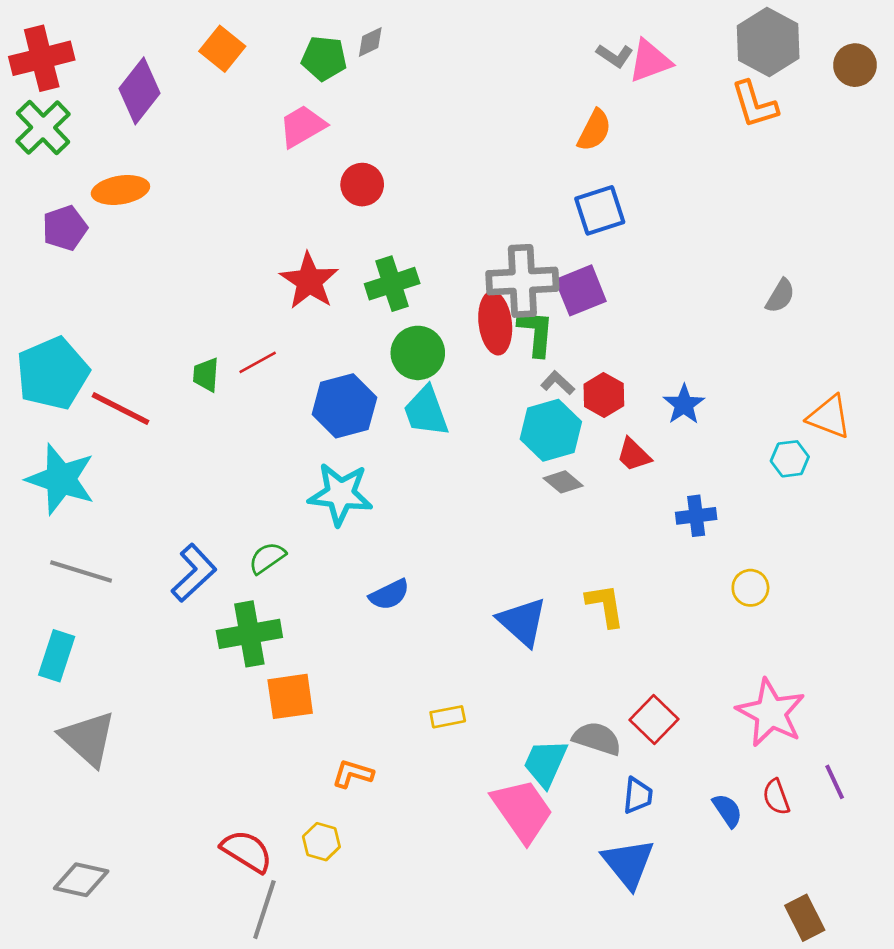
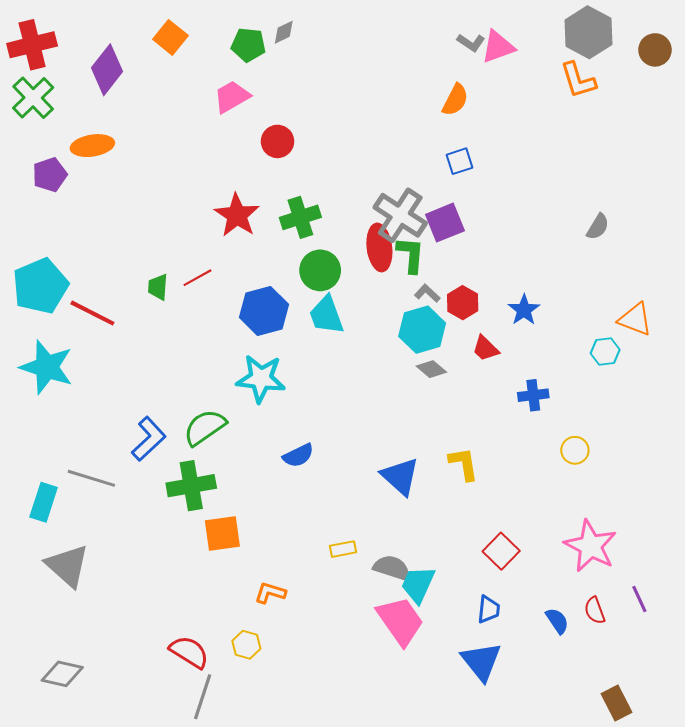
blue square: (600, 210) -> (459, 161), size x0.7
gray cross: (522, 281) -> (400, 215), turned 36
green semicircle: (267, 558) -> (205, 427), size x1.5
gray line: (81, 572) -> (91, 478), moved
gray semicircle: (597, 739) -> (392, 568), moved

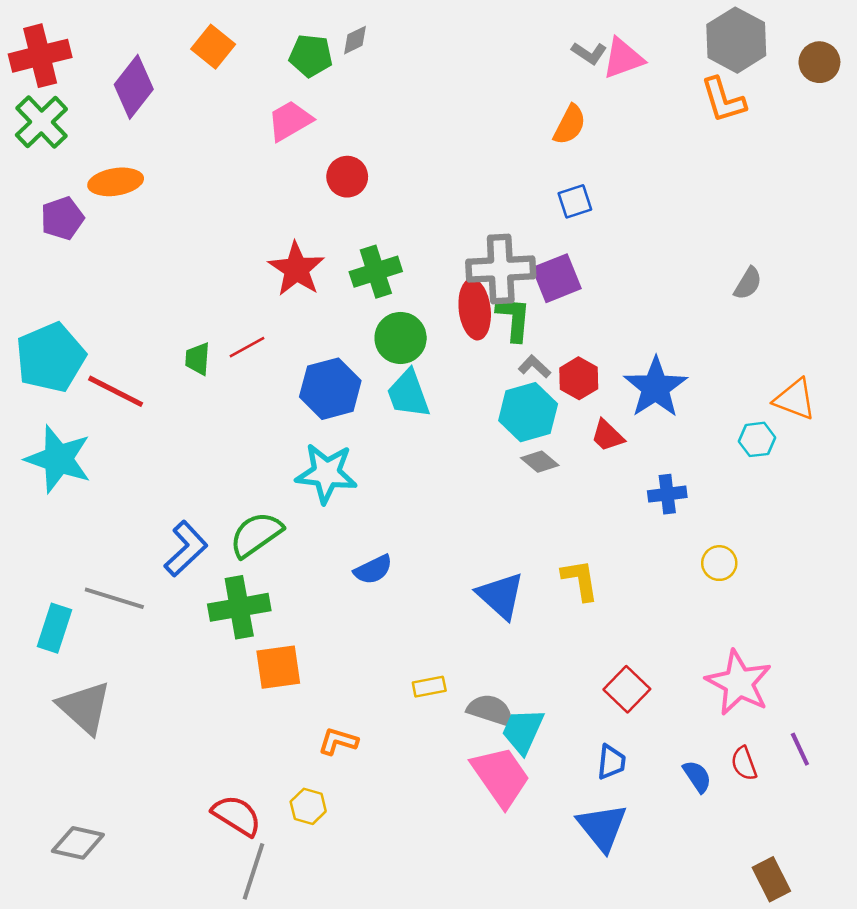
gray cross: (400, 215) -> (501, 269), turned -36
blue star: (524, 310) -> (656, 387), size x1.6

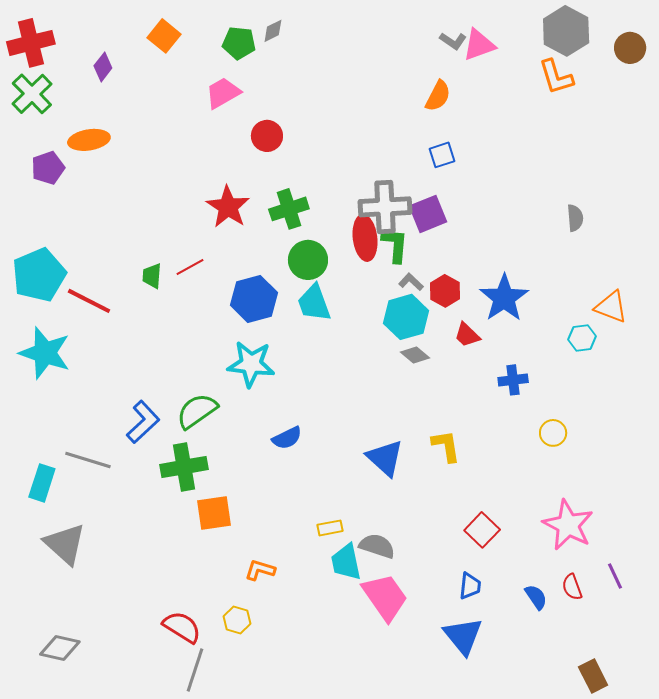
purple diamond: (134, 87) -> (103, 67), size x0.6
gray semicircle: (748, 283) -> (575, 218), turned -36
cyan trapezoid: (523, 731) -> (346, 562), moved, turned -36

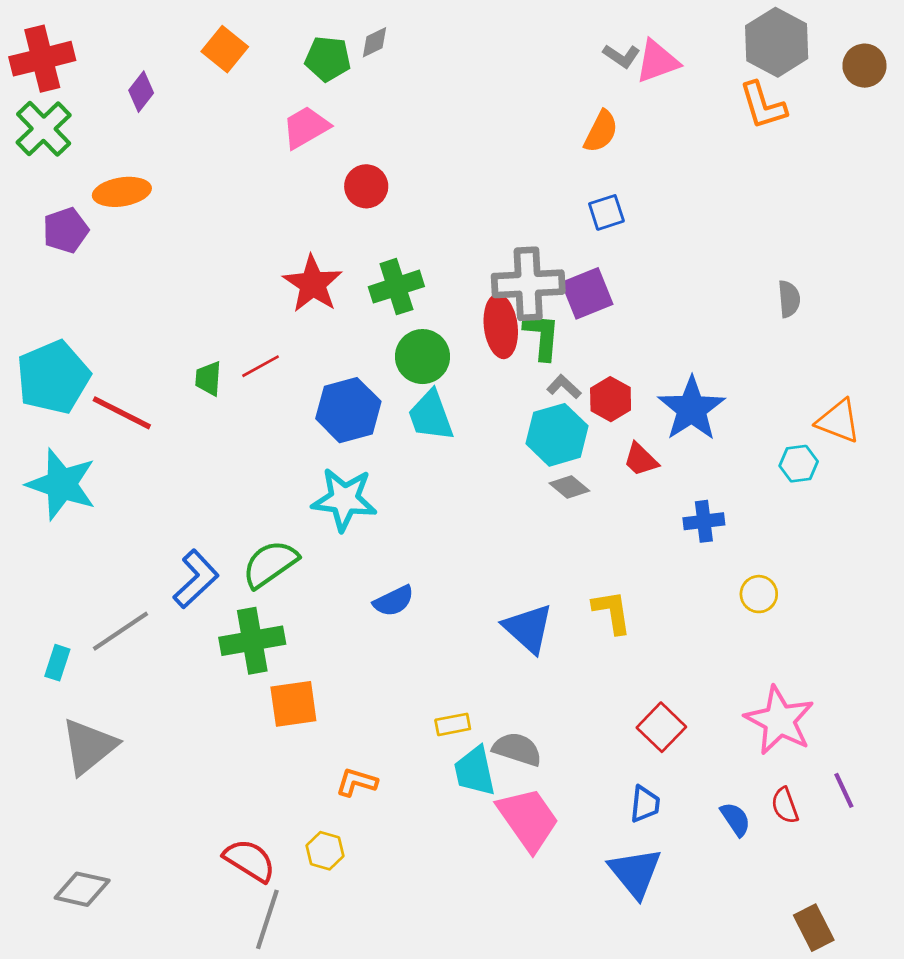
gray line: (88, 460) -> (120, 631), turned -51
cyan rectangle: (42, 483) -> (57, 663), size x0.7
gray triangle: (65, 544) -> (89, 746), turned 39

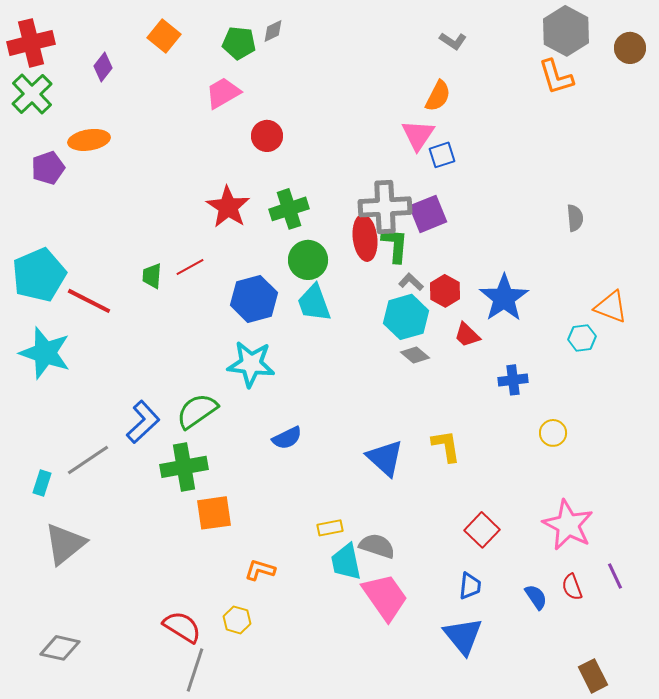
pink triangle: (657, 61) -> (418, 135), moved, turned -36

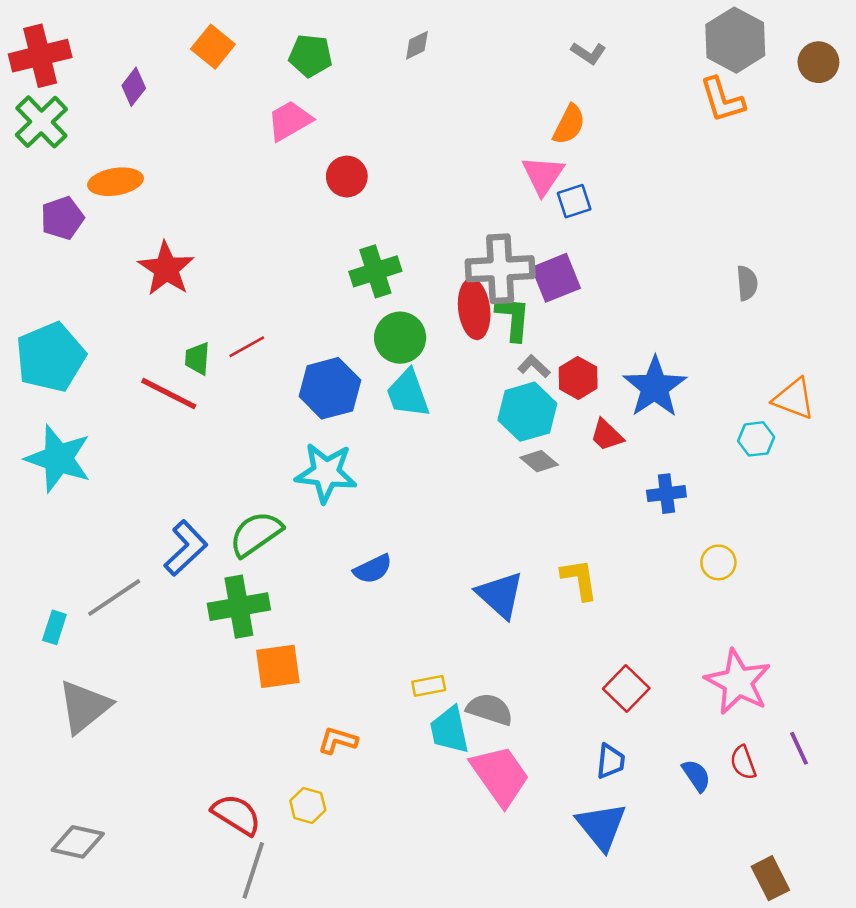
gray diamond: (273, 31) -> (417, 45), moved
red star: (228, 207) -> (166, 269), moved
red line: (89, 301) -> (169, 394), moved

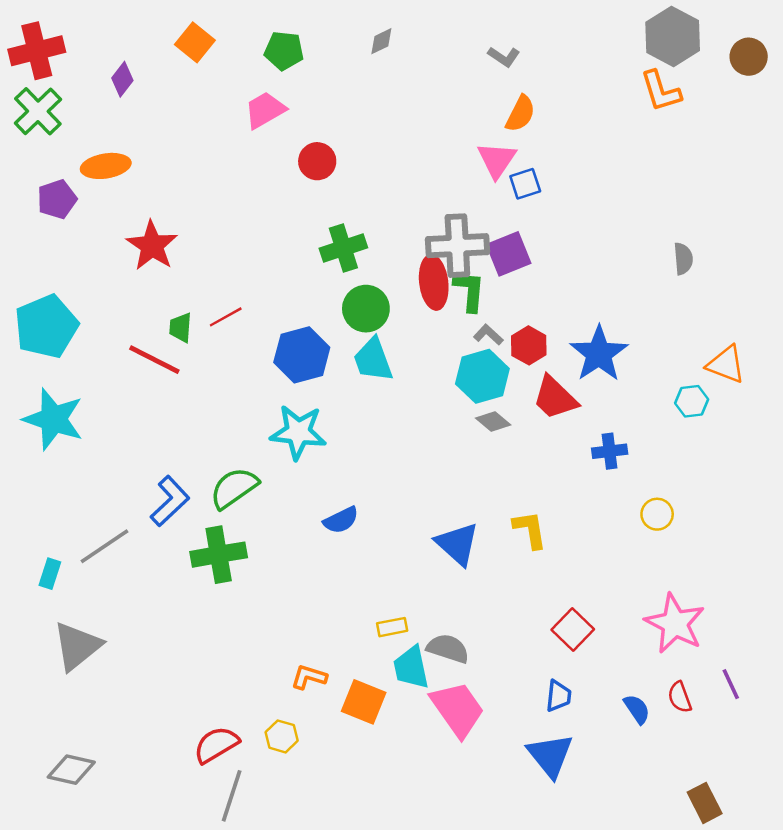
gray L-shape: (588, 53) -> (504, 57), moved
red trapezoid: (607, 435) -> (555, 398), size x1.5
orange square: (278, 666) -> (364, 702), moved, turned 30
red semicircle: (236, 815) -> (216, 745), turned -63

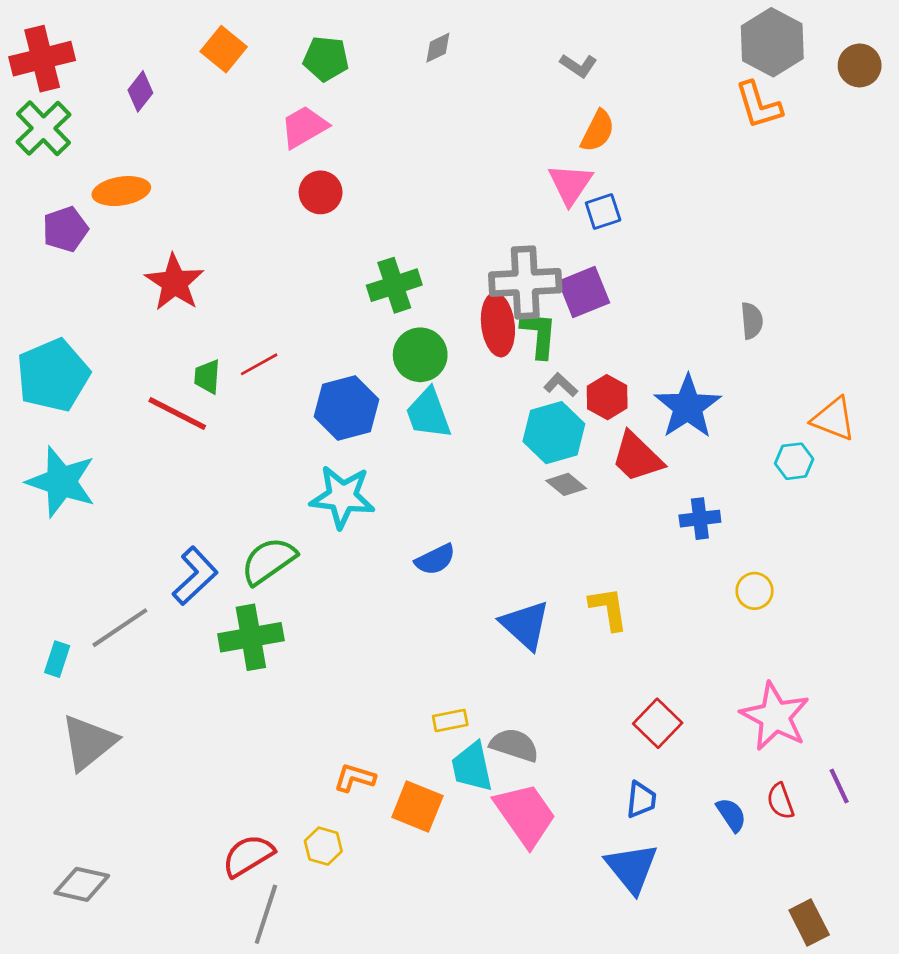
red circle: (317, 161) -> (321, 192), moved
gray semicircle: (683, 259) -> (752, 321), moved
blue semicircle: (341, 520) -> (435, 559), moved

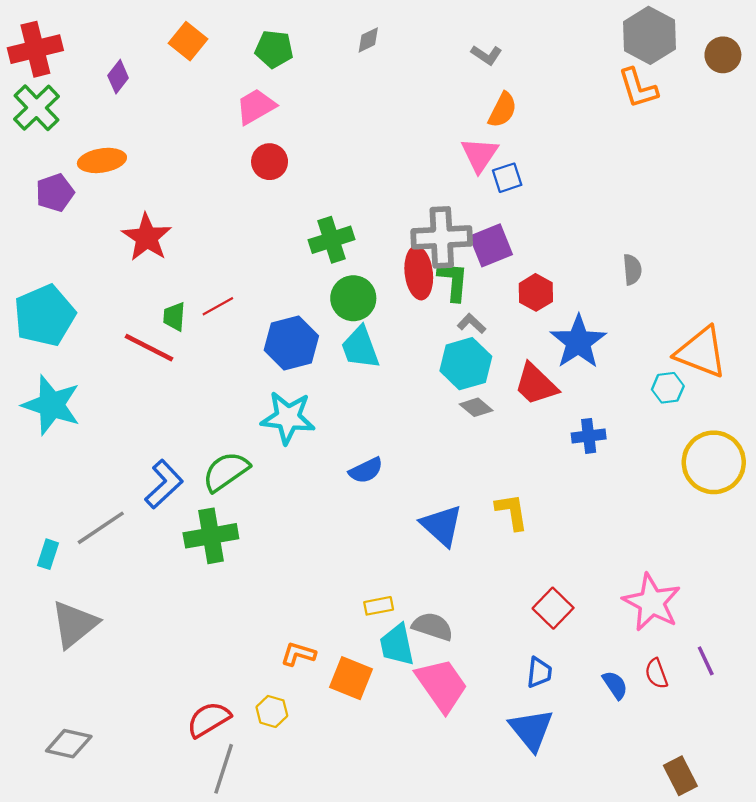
red hexagon: (607, 397) -> (536, 292), moved
orange triangle: (834, 419) -> (701, 352), size x1.4
yellow circle: (755, 591) -> (714, 462), moved, size x2.0

